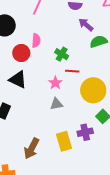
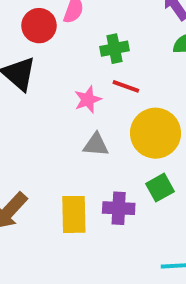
green cross: (62, 54) -> (114, 49), turned 32
gray triangle: (56, 104) -> (96, 145), moved

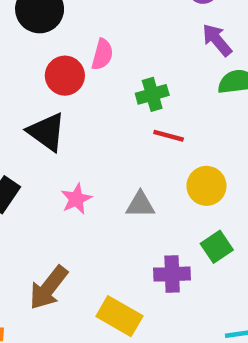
pink star: (88, 100) -> (76, 199), moved
yellow circle: (155, 133) -> (206, 186), size x0.7
yellow rectangle: (74, 214) -> (119, 316), moved, turned -54

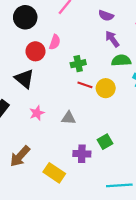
yellow circle: (206, 186) -> (106, 88), moved

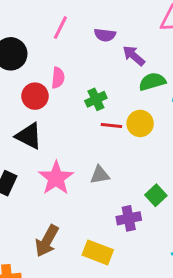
purple semicircle: (106, 16) -> (105, 35), moved
pink star: (37, 113) -> (56, 178), size x1.6

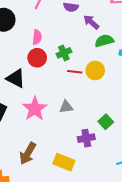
red circle: (35, 96) -> (37, 58), moved

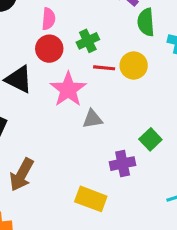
green semicircle: (104, 41) -> (146, 22), turned -78
pink star: (35, 109) -> (68, 89), moved
brown arrow: (28, 153) -> (22, 175), moved

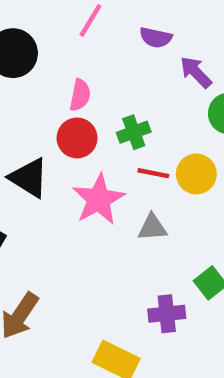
gray triangle: (92, 119) -> (152, 228), moved

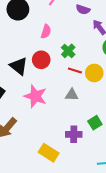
green cross: (134, 132) -> (68, 51), turned -32
red circle: (77, 138) -> (41, 60), moved
pink star: (99, 199) -> (35, 96), moved, turned -30

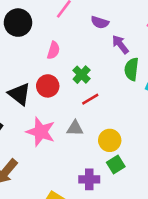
red line: (75, 70) -> (90, 99), turned -48
yellow circle: (94, 73) -> (110, 140), moved
gray triangle: (72, 95) -> (75, 128), moved

